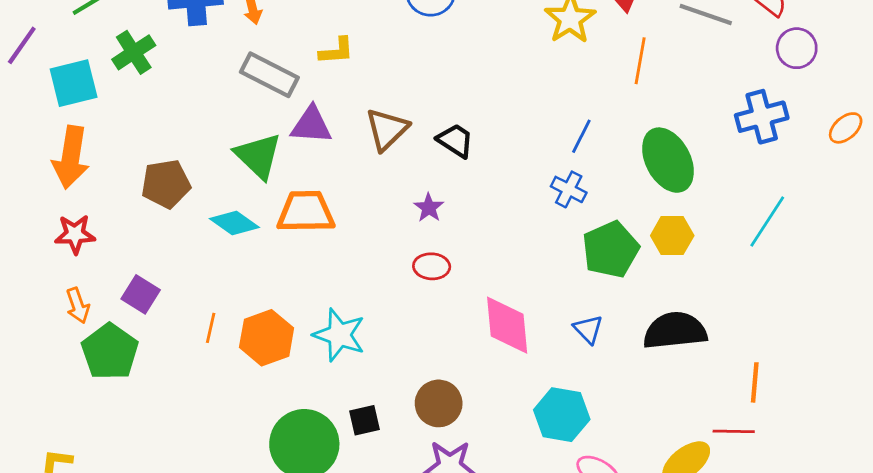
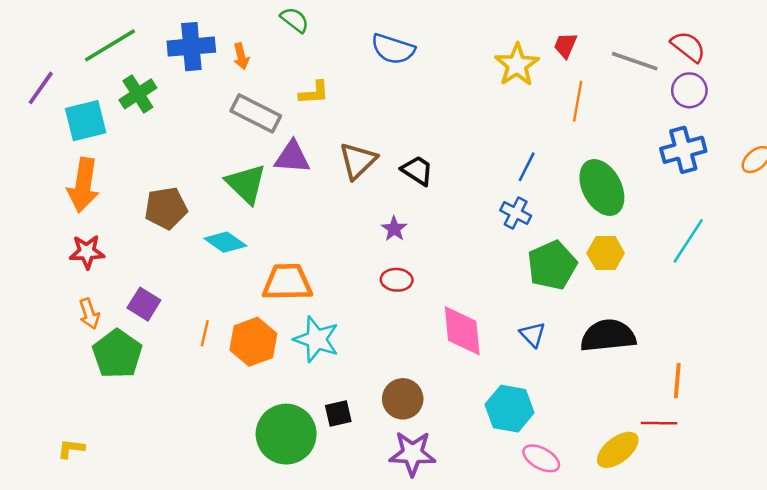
purple circle: (797, 48) -> (689, 90), moved
orange trapezoid: (306, 212) -> (287, 282), moved

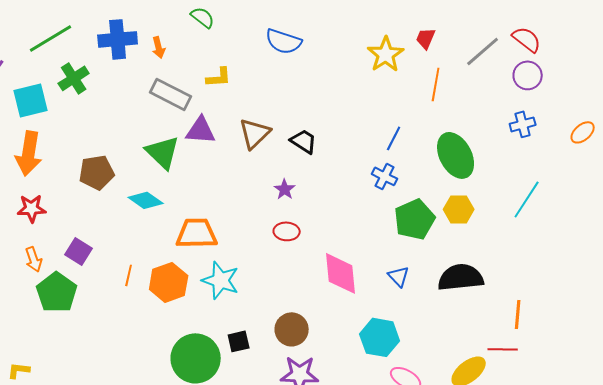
gray line: (635, 61) -> (483, 51), turned -60
blue cross: (683, 150) -> (523, 124), size x0.7

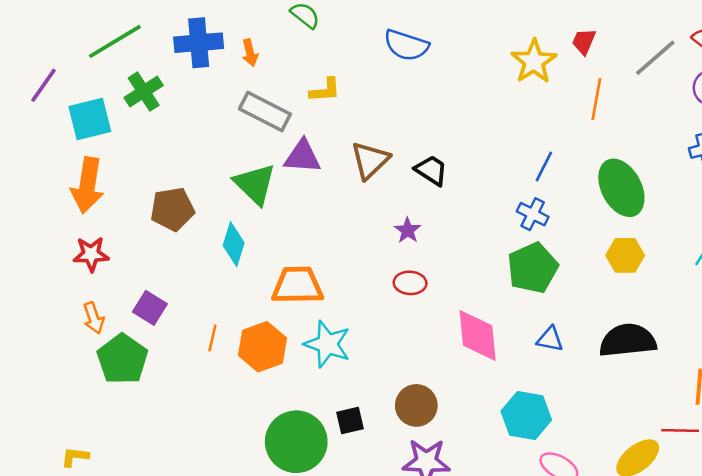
cyan diamond: (146, 200) -> (234, 244), turned 72
green pentagon: (415, 219) -> (533, 268), moved
blue triangle: (399, 276) -> (550, 339), turned -35

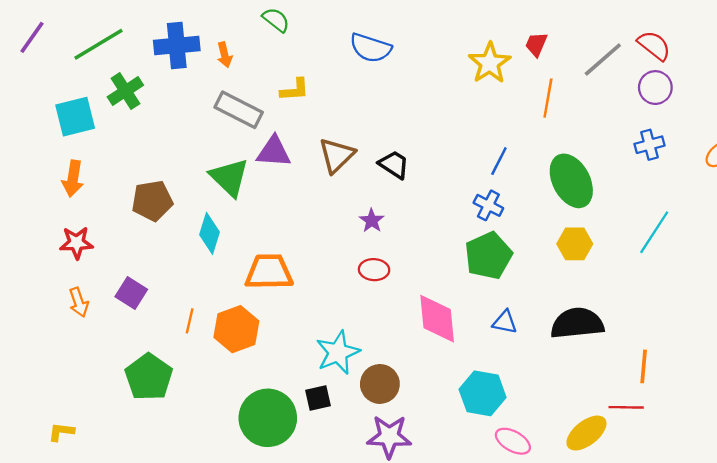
purple line: (44, 85) -> (32, 37), moved
orange arrow: (87, 185) -> (73, 179), size x0.7
cyan star: (327, 344) -> (338, 352), moved, turned 30
green pentagon: (122, 359) -> (149, 377), moved

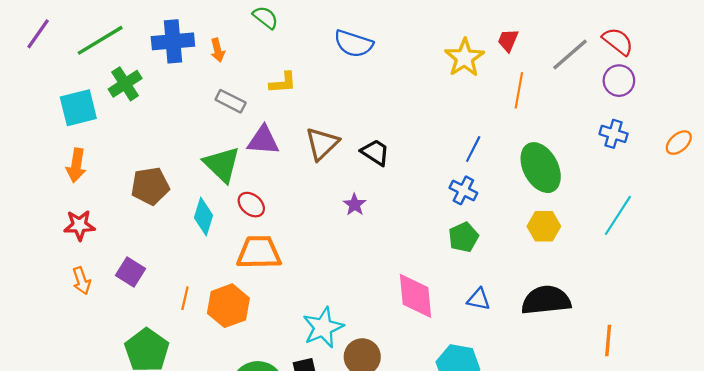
gray rectangle: (239, 110) -> (231, 101), size x0.7
blue cross: (649, 145) -> (614, 134), turned 32
green pentagon: (488, 256) -> (463, 237), size x0.7
red ellipse: (374, 270) -> (251, 205), moved, turned 36

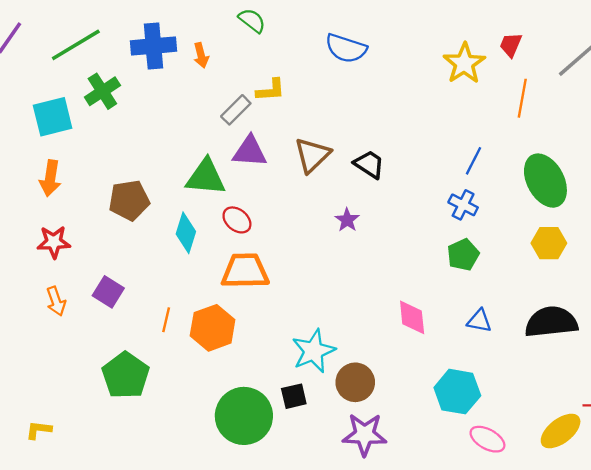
gray rectangle: (231, 101) -> (236, 110), moved, turned -72
green triangle: (222, 164) -> (206, 177), turned -39
pink diamond: (416, 296) -> (412, 317), size x0.7

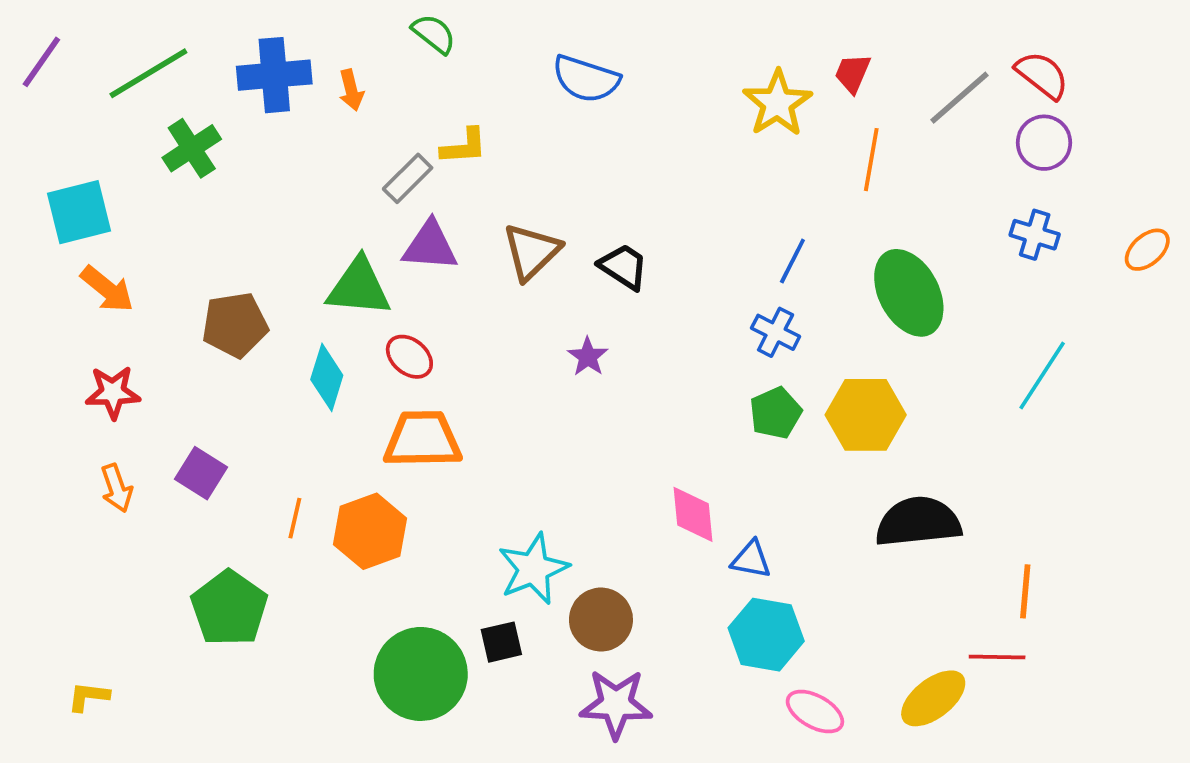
cyan square: (53, 117) -> (79, 212), moved
orange arrow: (50, 178) -> (107, 289), turned -60
yellow hexagon: (549, 243) -> (866, 415), moved, size x1.4
blue triangle: (479, 321) -> (751, 559), moved

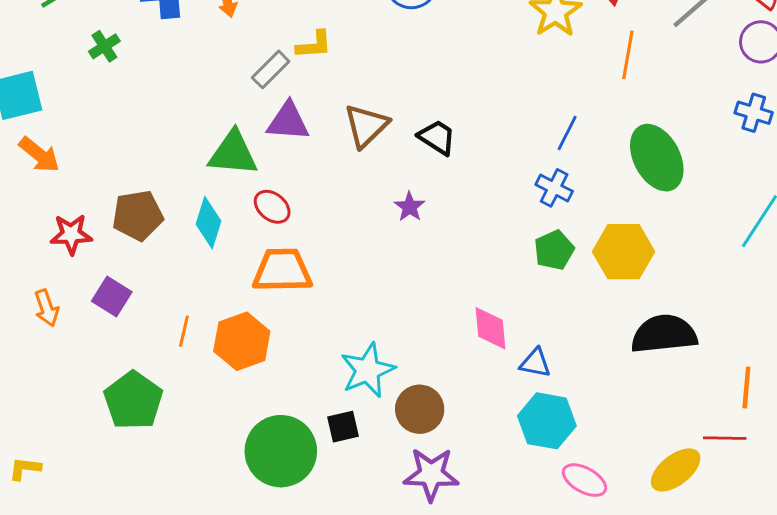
green cross: (192, 148) -> (104, 46), size x0.7
brown pentagon: (235, 325) -> (138, 215), moved
red star: (113, 392) -> (71, 234), moved

